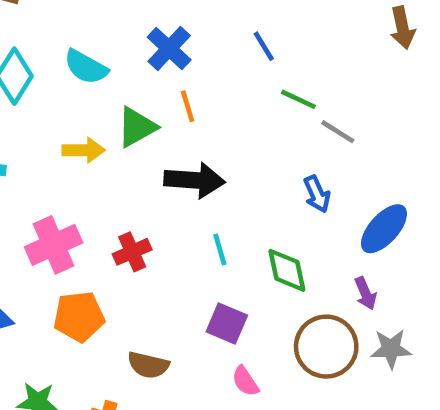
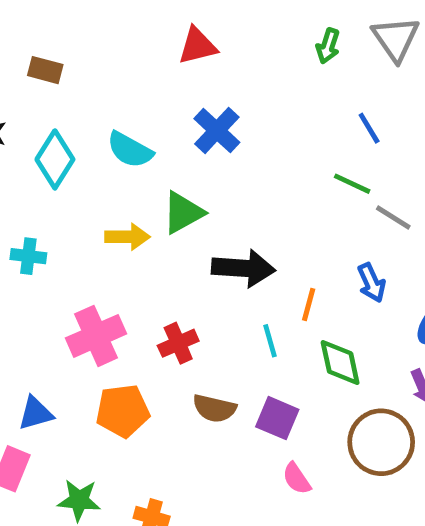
blue line: (264, 46) -> (369, 128), moved
orange line: (188, 106) -> (309, 304), moved, turned 32
brown semicircle: (148, 365) -> (214, 408), moved

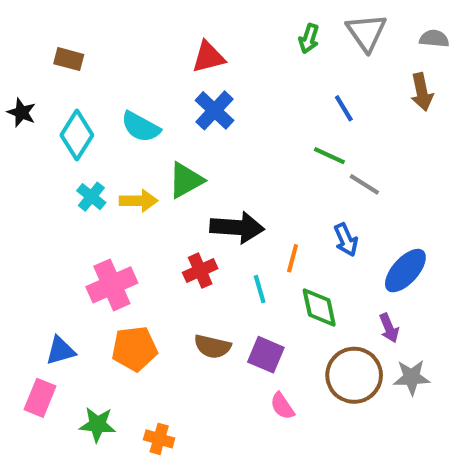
red triangle: (197, 46) -> (208, 57), moved
cyan cross: (28, 256) -> (91, 197), moved, turned 32
red cross: (178, 343) -> (200, 271), moved

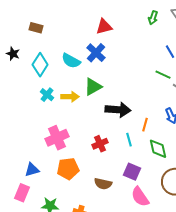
blue cross: (215, 110) -> (96, 53), moved
red cross: (200, 271) -> (100, 144), moved
brown semicircle: (212, 347) -> (103, 184), moved
pink semicircle: (282, 406) -> (140, 197), size x1.5

